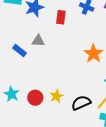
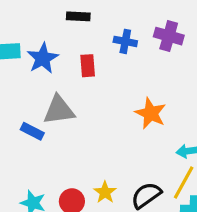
gray triangle: (38, 41) -> (59, 110), size x1.5

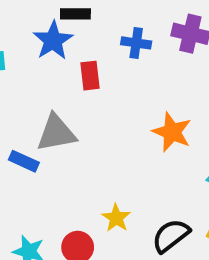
blue star: (43, 58) -> (53, 40), moved
yellow star: (105, 192) -> (116, 218), moved

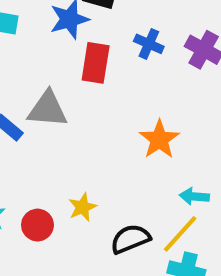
red rectangle: (90, 76) -> (96, 63), size x1.4

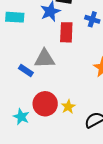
red circle: (37, 225) -> (45, 104), moved, size x1.5

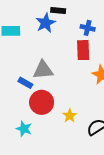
red rectangle: (66, 32) -> (83, 50), moved
red circle: (45, 104) -> (42, 102), moved

